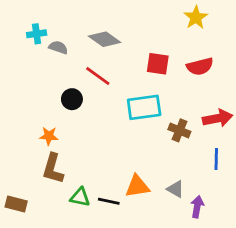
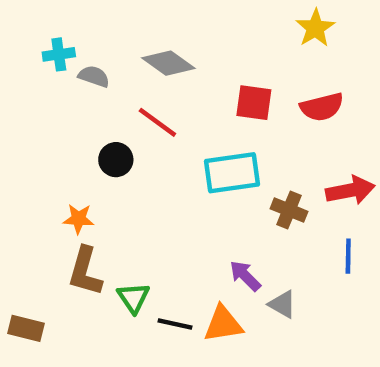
orange triangle: (137, 186) -> (223, 324), moved
green triangle: (80, 197) -> (133, 298), moved, turned 45
purple arrow: (197, 207) -> (245, 276), moved, turned -55

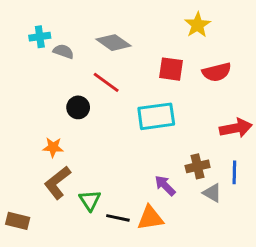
yellow star: (315, 28) -> (198, 25), moved
brown cross: (289, 210) -> (198, 166), moved, turned -35
brown L-shape: (85, 271) -> (57, 183), turned 36
gray triangle: (282, 304) -> (212, 193), moved

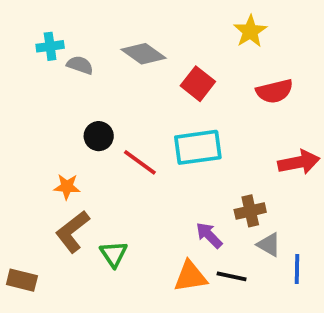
red square: (171, 69) -> (198, 84), moved, turned 30
red line: (106, 82) -> (140, 162), moved
blue line: (234, 172) -> (297, 269), moved
black line: (118, 218) -> (232, 276), moved

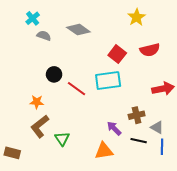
cyan cross: (50, 46) -> (33, 18), moved, turned -32
red square: (198, 84) -> (117, 54), moved
gray triangle: (269, 245) -> (157, 127), moved
black line: (232, 276) -> (139, 141), moved

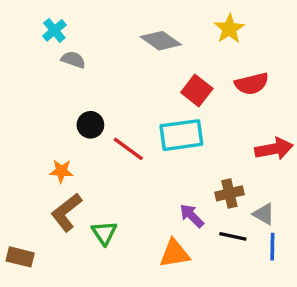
gray diamond: (78, 30) -> (161, 41), moved

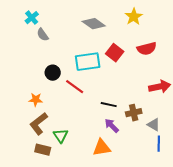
gray semicircle: (73, 60) -> (43, 35), turned -144
cyan rectangle: (181, 135) -> (88, 62), moved
black line: (233, 236) -> (109, 105), moved
brown rectangle: (20, 257) -> (43, 150), moved

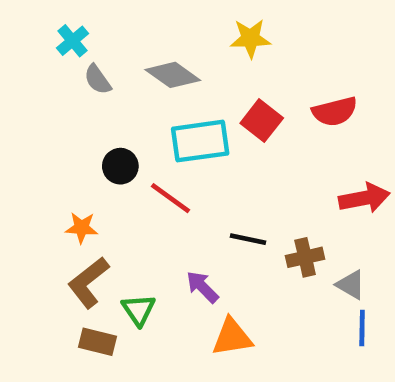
yellow star: (134, 17) -> (250, 38), moved, turned 30
gray diamond: (94, 24) -> (173, 75), moved
purple arrow: (112, 126) -> (202, 287), moved

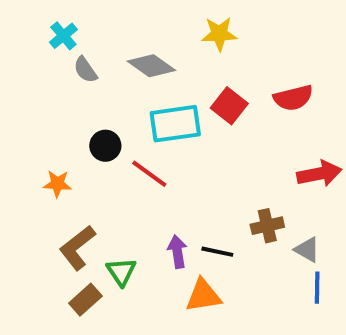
orange star: (82, 228) -> (57, 184), moved
black line: (248, 239) -> (217, 252), moved
purple arrow: (202, 287) -> (177, 252), turned 36
brown rectangle: (98, 342) -> (85, 300), turned -56

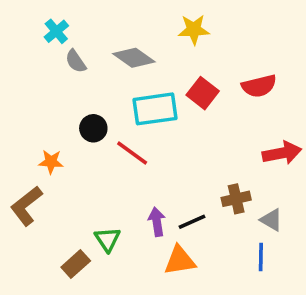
brown L-shape: (77, 248) -> (26, 206), moved
black line: (217, 252) -> (192, 222), turned -36
blue line: (317, 288) -> (261, 257), moved

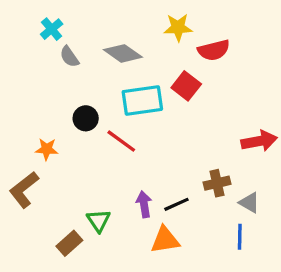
red semicircle: (259, 86) -> (214, 50), moved

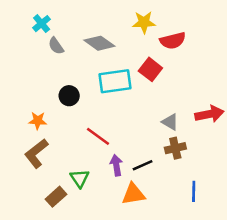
red line: (121, 141) -> (98, 136), moved
brown L-shape: (24, 190) -> (36, 153), moved
gray triangle: (249, 203) -> (170, 122), moved

